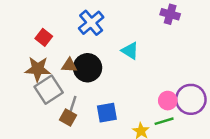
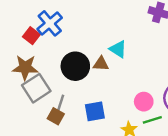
blue cross: (91, 23) -> (50, 23), moved
brown triangle: (69, 65) -> (101, 64), moved
pink circle: (168, 101) -> (144, 102), moved

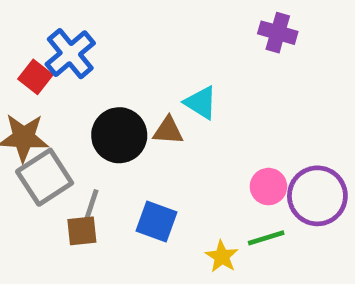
pink circle: (144, 102) -> (268, 187), moved
blue square: (95, 111) -> (157, 222), turned 30
brown square: (56, 116) -> (82, 231), turned -35

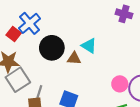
black circle: (119, 135) -> (52, 48), moved

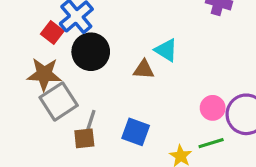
black circle: (52, 48) -> (91, 52), moved

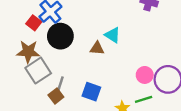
brown square: (84, 138) -> (56, 96), turned -32

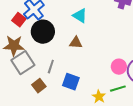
cyan triangle: (113, 35) -> (80, 16), moved
gray line: (60, 84) -> (51, 67), moved

